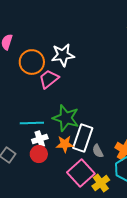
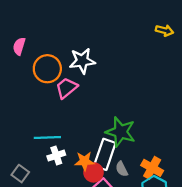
green star: (66, 118) -> (121, 132), moved
red circle: (39, 154) -> (94, 172), moved

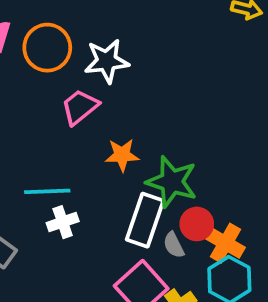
orange circle: (47, 69) -> (47, 48), moved
orange star: (84, 161) -> (122, 155), moved
red circle: (94, 172) -> (197, 224), moved

